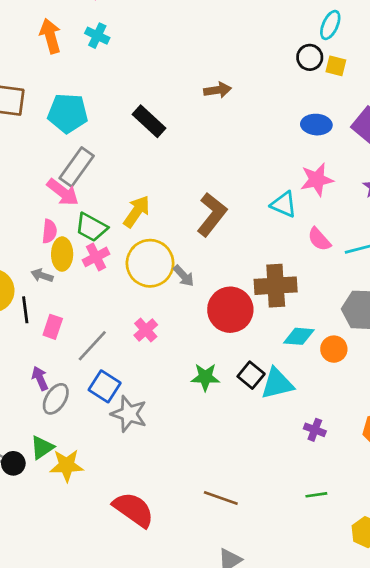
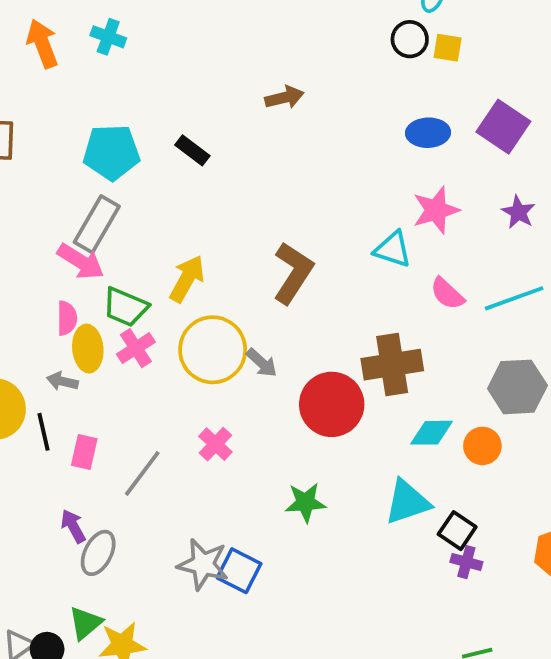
cyan pentagon: (68, 113) -> (111, 152), moved
black rectangle: (149, 121) -> (192, 150), size x0.7
black square: (251, 375) -> (457, 531), moved
blue square: (105, 386) -> (239, 571), moved

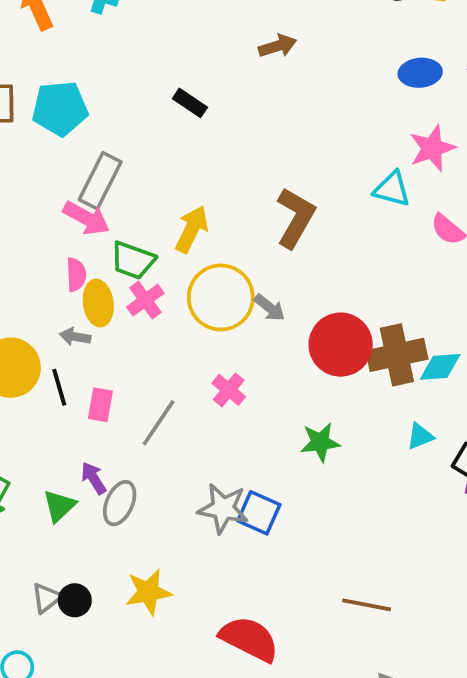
cyan pentagon: (111, 152) -> (60, 108), moved
brown cross: (392, 365) -> (397, 355), moved
cyan triangle: (407, 502) -> (420, 436), size x0.6
green triangle: (85, 623) -> (59, 506), moved

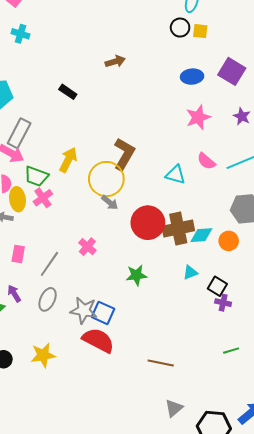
cyan triangle: (392, 189) -> (175, 175), moved
yellow circle: (221, 297) -> (106, 179), moved
gray ellipse: (120, 503) -> (48, 299), moved
red semicircle: (249, 639) -> (98, 340), moved

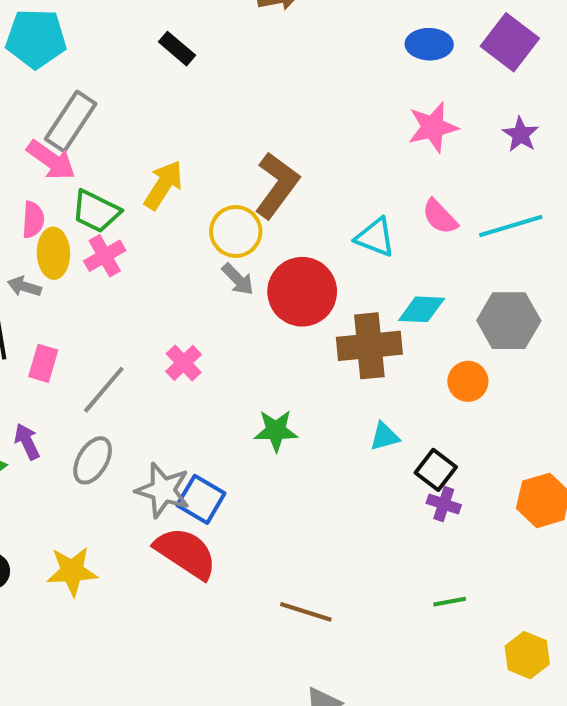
yellow circle: (106, 179) -> (236, 232), size x0.7
red circle: (148, 223) -> (302, 292), moved
cyan diamond: (201, 235) -> (422, 309), moved

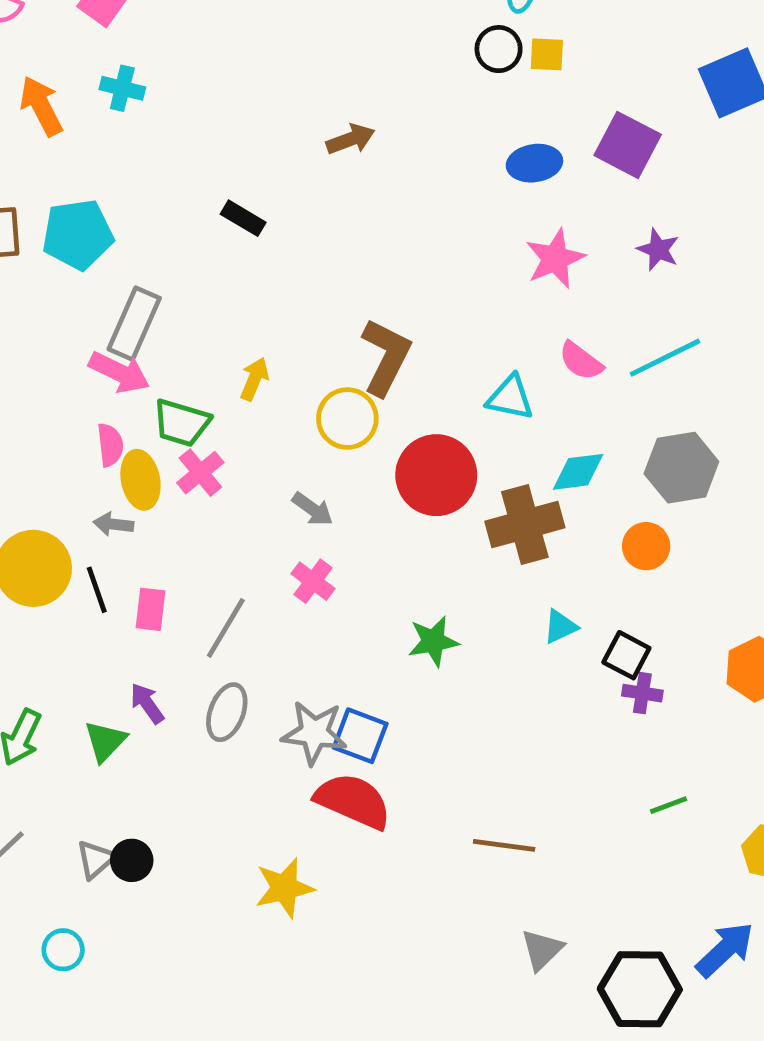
yellow arrow: (163, 185) -> (254, 379), size x0.7
gray arrow: (238, 279) -> (312, 509), moved
yellow star: (72, 571) -> (284, 888), moved

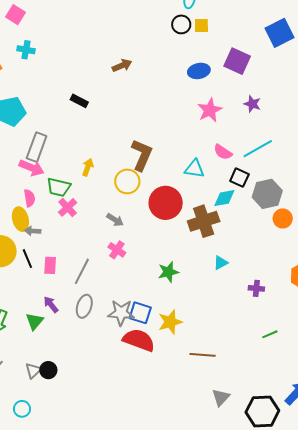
yellow ellipse: (140, 480) -> (20, 219), moved
orange circle: (646, 546) -> (283, 219), moved
black square: (626, 655) -> (239, 178), moved
yellow star: (284, 888) -> (170, 322), moved

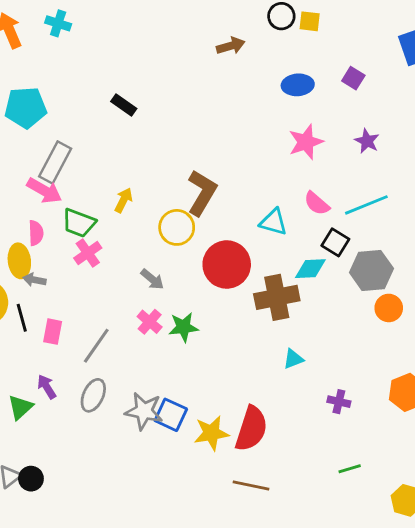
purple square: (237, 61) -> (353, 78), size x0.6
brown arrow: (122, 65) -> (231, 46), moved
green star: (168, 272) -> (184, 327), moved
red semicircle: (139, 340) -> (251, 429), moved, turned 80

